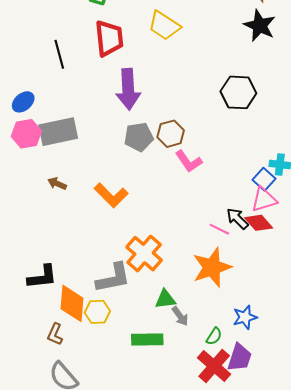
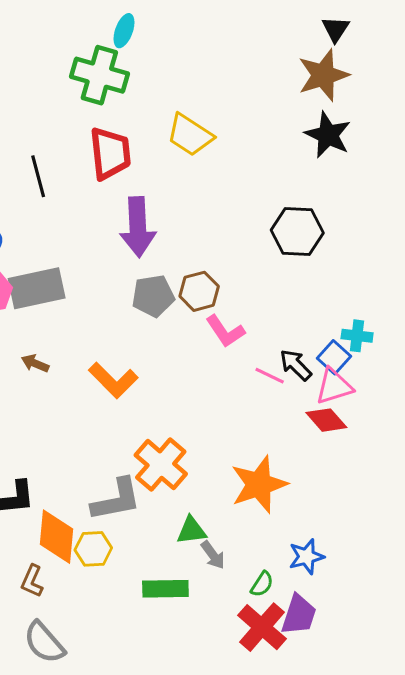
black arrow: (237, 219) -> (296, 365), moved
pink line: (219, 229) -> (270, 376), moved

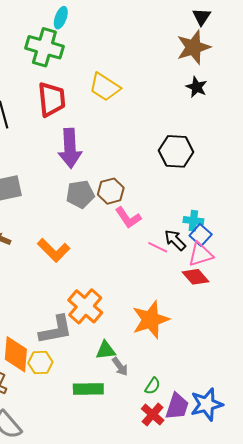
black star: (328, 135) -> (196, 87), size x0.7
cyan cross: (357, 336) -> (193, 221), moved
blue star: (306, 557) -> (207, 404), moved, size x1.4
red cross: (262, 627) -> (153, 415), size x0.7

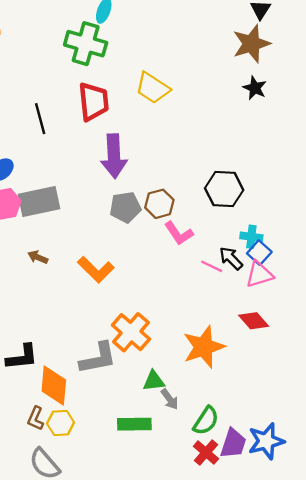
black hexagon: (176, 151) -> (224, 189), moved
red diamond: (195, 277) -> (254, 321), moved
yellow hexagon: (40, 362) -> (61, 423), moved
green semicircle: (153, 386) -> (206, 421), size x1.5

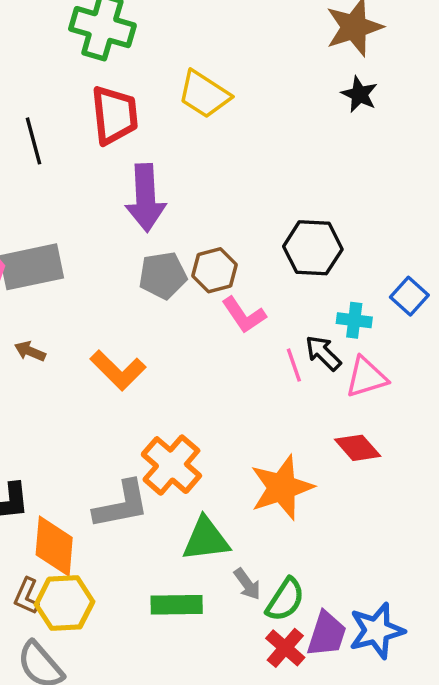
blue square: (259, 253) -> (409, 296), moved
pink line: (212, 266) -> (294, 365), turned 45
green triangle: (154, 381) -> (206, 539), size x1.4
gray arrow: (170, 399) -> (247, 584), moved
yellow hexagon: (61, 423) -> (64, 603), size x1.4

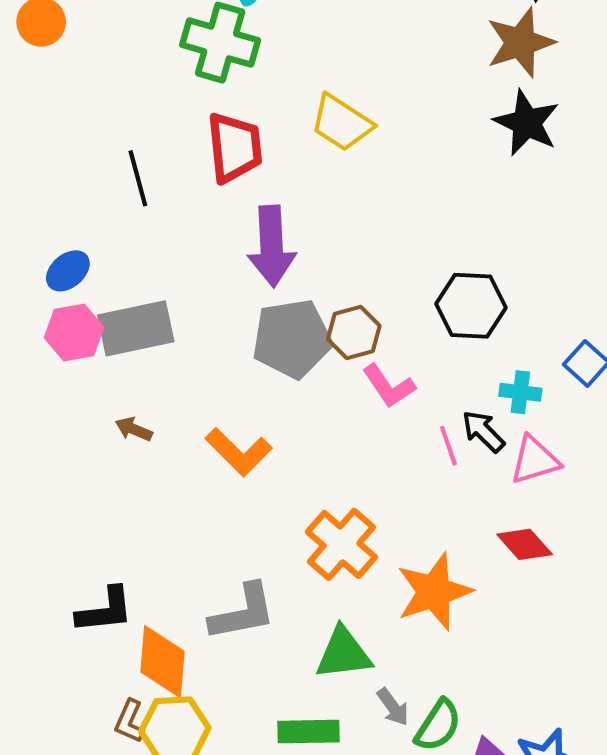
black star: (359, 94) -> (527, 123), size x1.5
gray pentagon: (163, 275) -> (292, 339), size x1.4
orange cross: (171, 465) -> (341, 544), moved

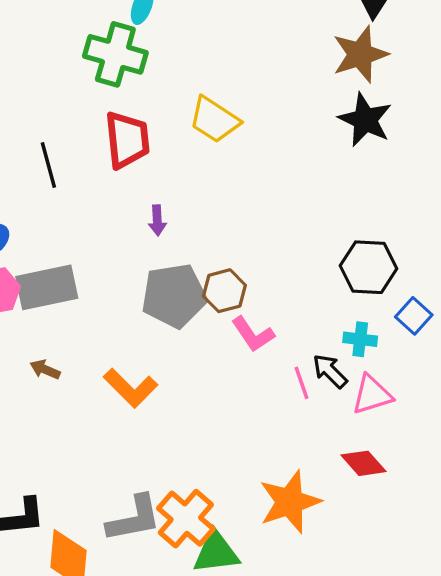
purple arrow: (272, 246) -> (157, 220), size x0.5
black hexagon: (471, 306) -> (369, 267), moved
orange cross: (341, 544) -> (186, 519), moved

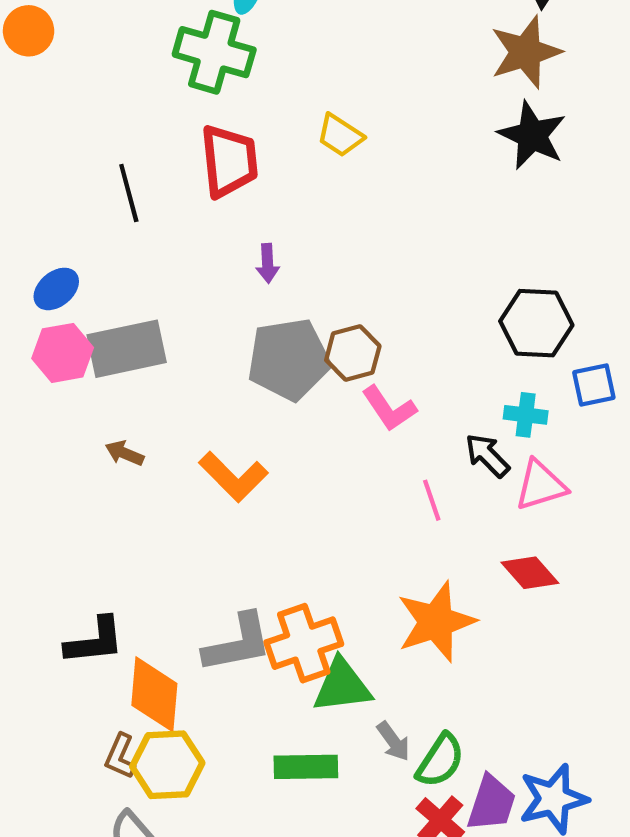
yellow trapezoid: (214, 120) -> (340, 135), size x0.7
blue square: (414, 316) -> (594, 385), turned 36
pink line: (301, 383) -> (432, 500), moved
orange cross: (186, 519) -> (304, 643), turned 30

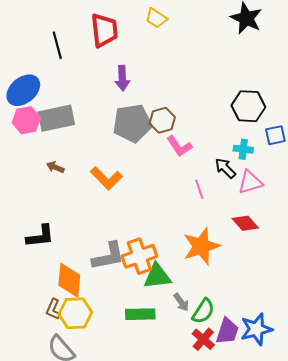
purple arrow: (267, 263) -> (122, 78), size x1.4
blue ellipse: (56, 289) -> (23, 90), size x1.6
black L-shape: (95, 641) -> (40, 236), moved

